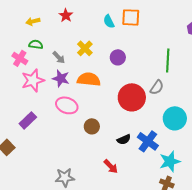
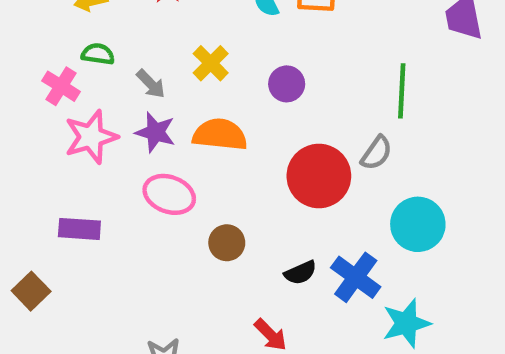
purple rectangle: (28, 120) -> (79, 229), turned 48

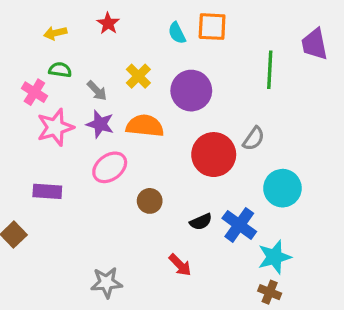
purple circle: (287, 84) -> (191, 91), size x1.6
green line: (402, 91) -> (270, 70), moved
pink ellipse: (169, 194) -> (110, 167), turned -56

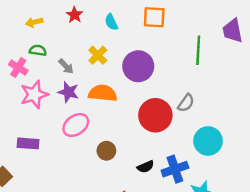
cyan semicircle: (177, 33) -> (111, 22), moved
blue cross: (239, 225) -> (175, 169), turned 35

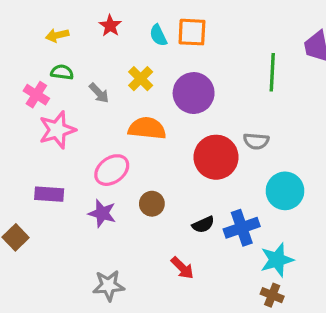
orange square: (154, 17) -> (192, 32), moved
purple star: (68, 92) -> (102, 213), moved
gray semicircle: (186, 103) -> (256, 141), turned 60

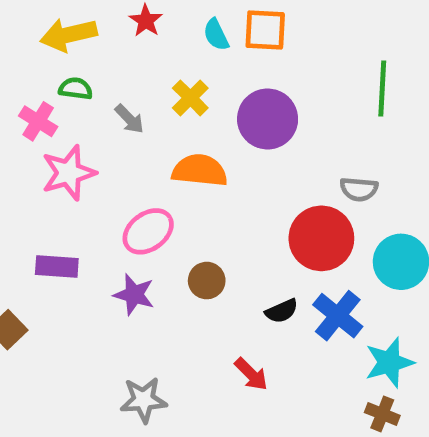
yellow arrow: (57, 35) -> (69, 35), size x1.6
red circle: (216, 157) -> (321, 238), moved
blue cross: (242, 228) -> (338, 316), turned -32

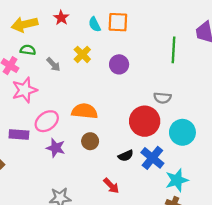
purple circle: (268, 119) -> (119, 64), size x0.7
orange semicircle: (200, 170) -> (85, 111), moved
pink ellipse: (148, 231) -> (47, 121), moved

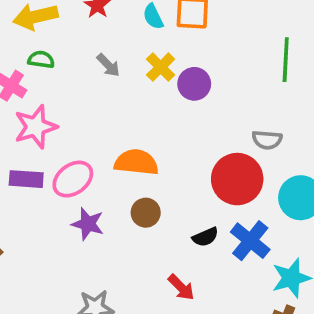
yellow cross: (82, 54) -> (161, 67), moved
gray arrow: (53, 64) -> (108, 65), moved
purple rectangle: (19, 135) -> (26, 179), moved

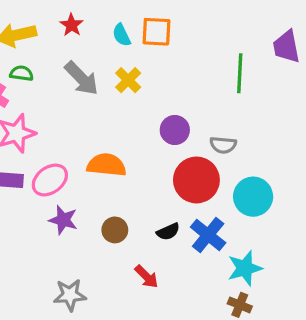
gray arrow: (108, 65) -> (82, 78), size x1.6
purple circle: (194, 84) -> (175, 130), moved
brown circle: (146, 213) -> (115, 230), moved

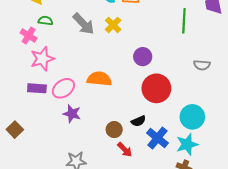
gray semicircle: (223, 145) -> (202, 65), moved
cyan circle: (253, 197) -> (192, 117), moved
brown circle: (115, 230) -> (114, 130), moved
blue cross: (208, 235) -> (157, 138), moved

